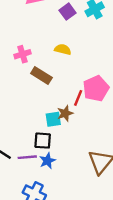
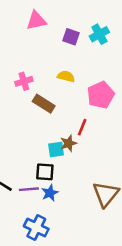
purple square: (67, 12) -> (71, 37), turned -35
pink pentagon: (96, 89) -> (101, 95), moved

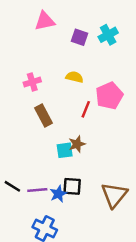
brown rectangle: (44, 104) -> (43, 116), moved, turned 30
red line: (82, 127) -> (86, 109), moved
black square: (45, 172) -> (72, 186), moved

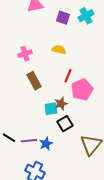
pink pentagon: (109, 96) -> (82, 90), moved
black square: (72, 186) -> (65, 124), moved, turned -35

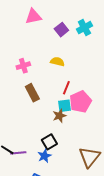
purple square: (63, 18) -> (61, 30), turned 32
cyan square: (51, 109) -> (64, 106), moved
black square: (65, 124) -> (49, 142), moved
purple line: (29, 141) -> (18, 153), moved

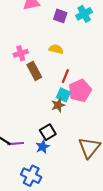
purple square: (61, 30) -> (60, 16), turned -32
brown rectangle: (32, 93) -> (34, 71), moved
cyan square: (64, 106) -> (63, 95), turned 32

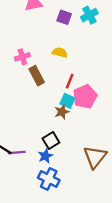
blue cross: (31, 176) -> (49, 179), moved

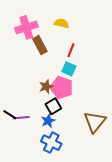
pink cross: (22, 57) -> (26, 27), size x1.5
pink pentagon: (85, 96) -> (62, 88), moved, turned -30
brown star: (62, 112) -> (46, 87), moved

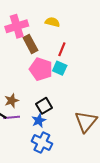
brown star: (46, 87) -> (12, 101), moved
pink pentagon: (62, 88) -> (41, 69), moved

